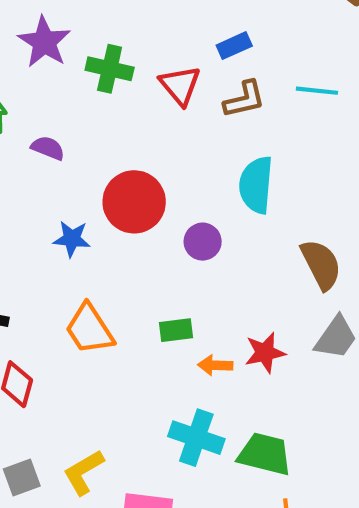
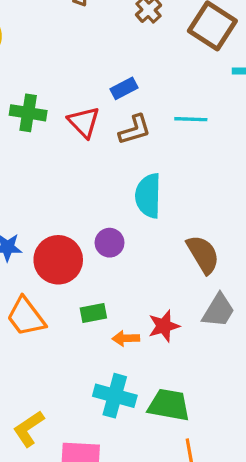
red circle: (134, 202) -> (58, 260), moved

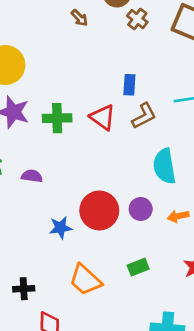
blue rectangle: (124, 88) -> (129, 85), turned -48
red circle: (58, 260) -> (99, 210), moved
orange arrow: (126, 338) -> (178, 216), moved

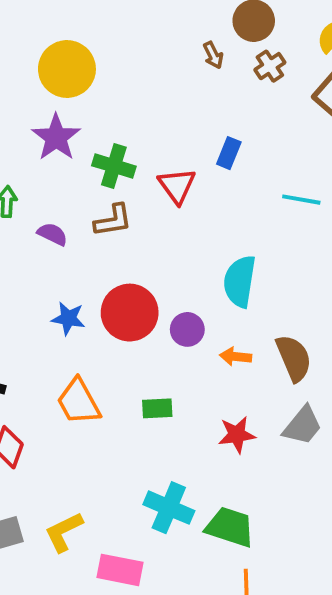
brown arrow: (79, 18) -> (213, 55), moved
brown L-shape: (144, 116) -> (113, 220), moved

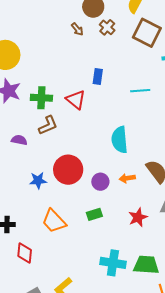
purple circle: (187, 329) -> (100, 182), moved

